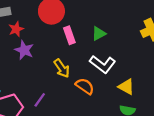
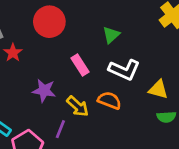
pink rectangle: (69, 35) -> (80, 65), moved
purple star: (24, 50) -> (44, 91), moved
yellow arrow: (62, 68) -> (78, 106), moved

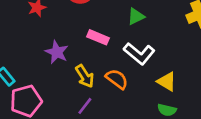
pink rectangle: (80, 65) -> (98, 37), turned -50
purple line: (60, 129) -> (85, 106), moved

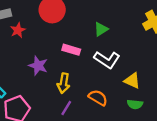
yellow arrow: (85, 76) -> (64, 83), turned 48
orange semicircle: (117, 79) -> (98, 98), moved

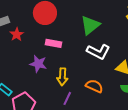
green triangle: (101, 29) -> (90, 25), size x1.5
pink rectangle: (71, 50) -> (54, 43), moved

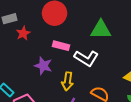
green triangle: (90, 25) -> (101, 30), turned 35
white L-shape: (98, 52) -> (86, 58), moved

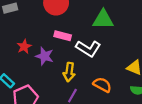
red star: (23, 33) -> (24, 47), moved

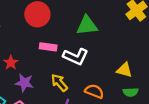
purple star: (44, 56) -> (24, 83), moved
yellow arrow: (69, 72) -> (59, 83), turned 138

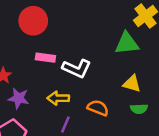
green triangle: (87, 25) -> (127, 43), moved
yellow arrow: (59, 83) -> (58, 98), turned -48

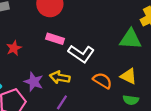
purple star: (19, 98) -> (34, 82), moved
orange semicircle: (98, 108) -> (102, 81), moved

